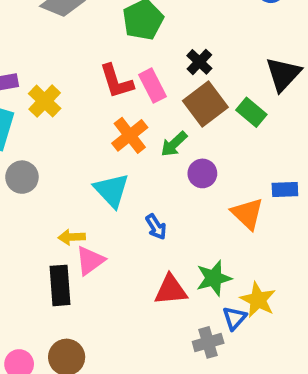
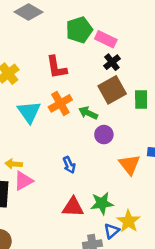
pink rectangle: (152, 86) -> (106, 39), moved, turned -45
green rectangle: (251, 112) -> (141, 99), turned 42
green arrow: (174, 144) -> (88, 113), turned 60
cyan triangle: (112, 190) -> (29, 112), moved

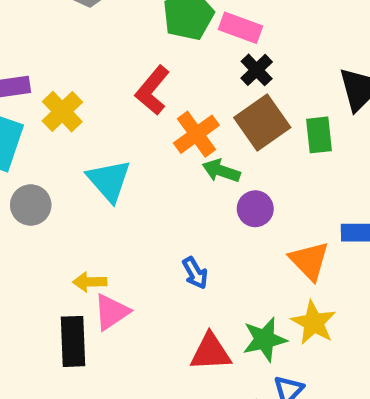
red L-shape: (57, 67) -> (152, 90), turned 55
orange cross: (60, 103) -> (196, 134), moved
yellow star: (128, 221) -> (314, 323), moved

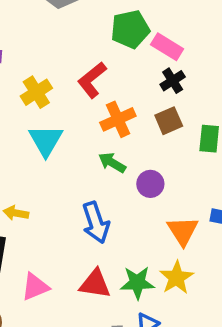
yellow cross: (62, 112) -> (36, 92), moved
brown square: (262, 123) -> (169, 121), size x0.7
green arrow: (221, 171) -> (112, 163), moved
blue arrow: (195, 273) -> (96, 222), size x1.6
pink triangle: (111, 312) -> (35, 287), moved

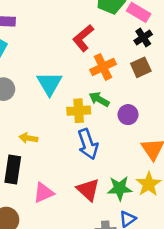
yellow cross: (36, 92) -> (79, 111), moved, turned 30
red triangle: (95, 284) -> (88, 190), turned 35

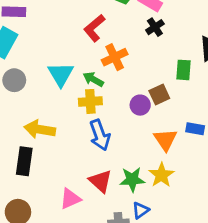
brown square: (141, 67) -> (159, 95), moved
green arrow: (99, 99) -> (93, 79), moved
yellow arrow: (28, 138) -> (40, 129), size x1.6
pink triangle: (44, 193) -> (70, 199), moved

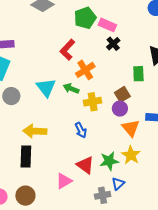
yellow cross: (90, 101) -> (93, 102), moved
purple circle: (140, 105) -> (120, 109), moved
blue arrow: (100, 135) -> (81, 130), size x0.7

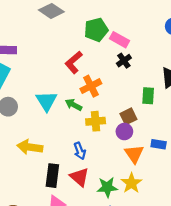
black rectangle: (26, 156) -> (52, 176), moved
red triangle: (85, 165) -> (79, 177), moved

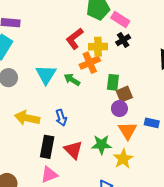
green rectangle: (148, 96) -> (113, 82), moved
yellow cross: (96, 121) -> (98, 47), moved
blue arrow: (80, 151) -> (61, 118), moved
green star: (107, 187) -> (101, 145), moved

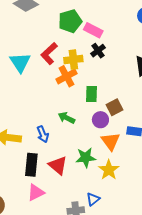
cyan triangle: (46, 75) -> (20, 62), moved
green arrow: (72, 80) -> (67, 118), moved
brown square: (124, 94) -> (115, 107), moved

